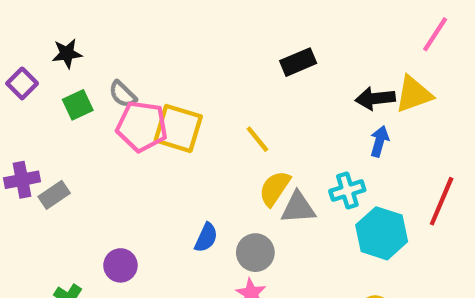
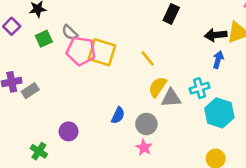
black rectangle: (298, 62) -> (171, 14), turned -42

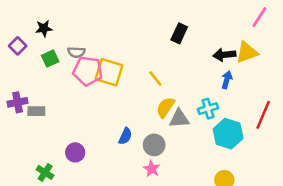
gray semicircle: (70, 32) -> (76, 52), turned -42
gray rectangle: (30, 91) -> (36, 111), turned 35

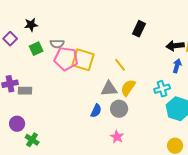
gray triangle: (179, 119) -> (109, 89), moved
gray circle: (154, 145) -> (119, 109), moved
purple circle: (75, 152) -> (17, 124), moved

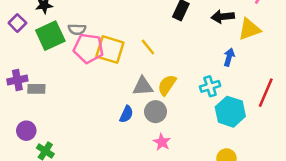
black arrow: (175, 46) -> (223, 17), moved
green square: (36, 49) -> (50, 36), size x1.6
yellow line: (120, 65) -> (148, 47), moved
pink star: (117, 137) -> (162, 142), moved

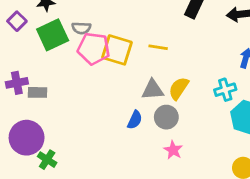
yellow line: (148, 47) -> (158, 47), turned -42
purple circle: (26, 131) -> (27, 138), size x1.6

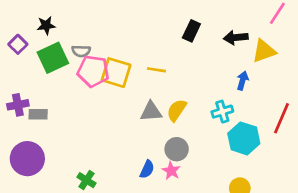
gray circle: (166, 117) -> (177, 149), moved
blue semicircle: (135, 120) -> (147, 169), moved
green cross: (47, 160) -> (86, 180), moved

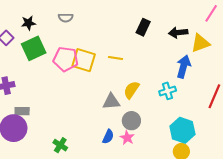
gray semicircle: (81, 51) -> (66, 18), moved
blue arrow: (242, 81) -> (183, 67), size x1.5
gray triangle: (151, 112) -> (111, 102), moved
gray rectangle: (38, 114) -> (22, 111), moved
cyan hexagon: (244, 138) -> (182, 130), moved

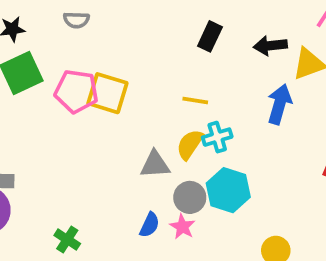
yellow line: (116, 58) -> (195, 100), moved
cyan cross: (168, 91) -> (217, 137), moved
cyan hexagon: (182, 130) -> (228, 190), moved

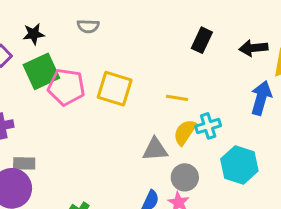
pink pentagon: (76, 91) -> (66, 87), moved
yellow line: (195, 100) -> (177, 98), moved
cyan hexagon: (228, 190) -> (239, 165), moved

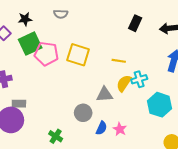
gray circle: (185, 177) -> (83, 113), moved

